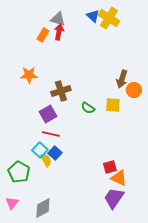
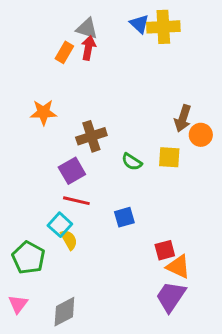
yellow cross: (109, 18) -> (163, 27), turned -35
blue square: (55, 153) -> (124, 217), moved, turned 32

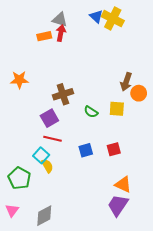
yellow cross: (163, 27) -> (113, 19), turned 30
orange rectangle: (64, 52) -> (44, 36), turned 48
orange star: (43, 112) -> (19, 80), moved
red square: (165, 250) -> (114, 149), moved

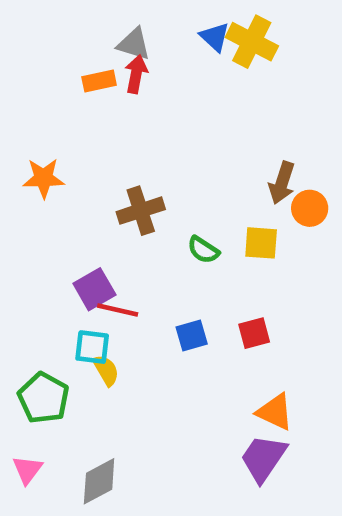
purple square: (49, 118) -> (94, 289), moved
cyan square: (41, 155) -> (92, 347), turned -35

